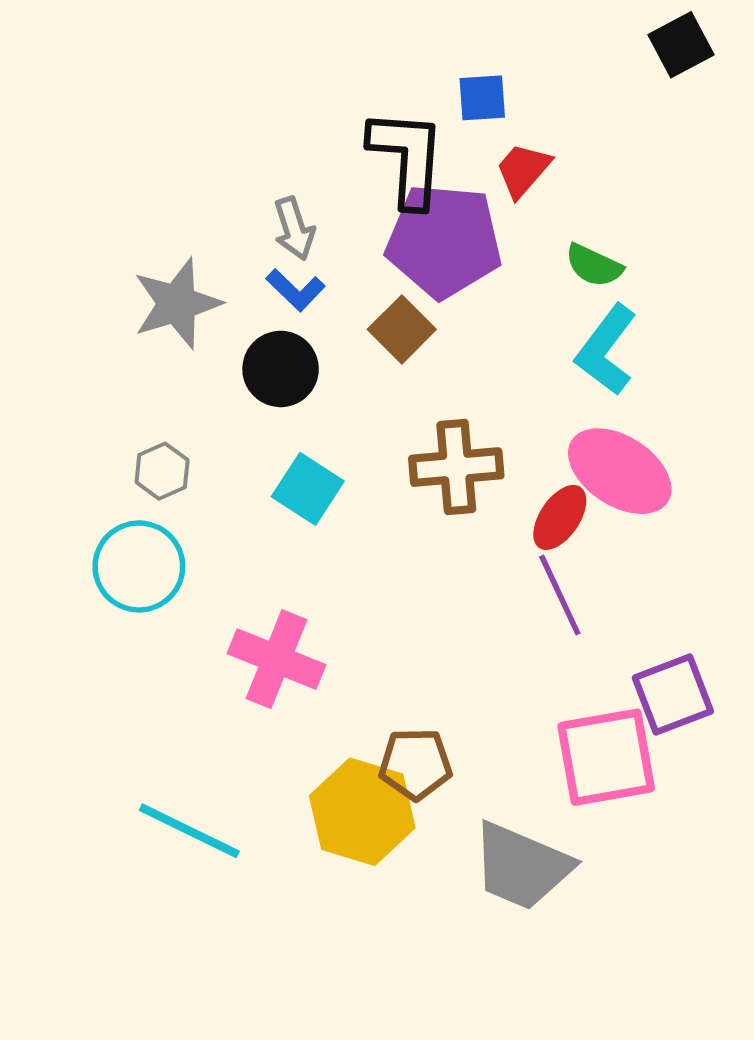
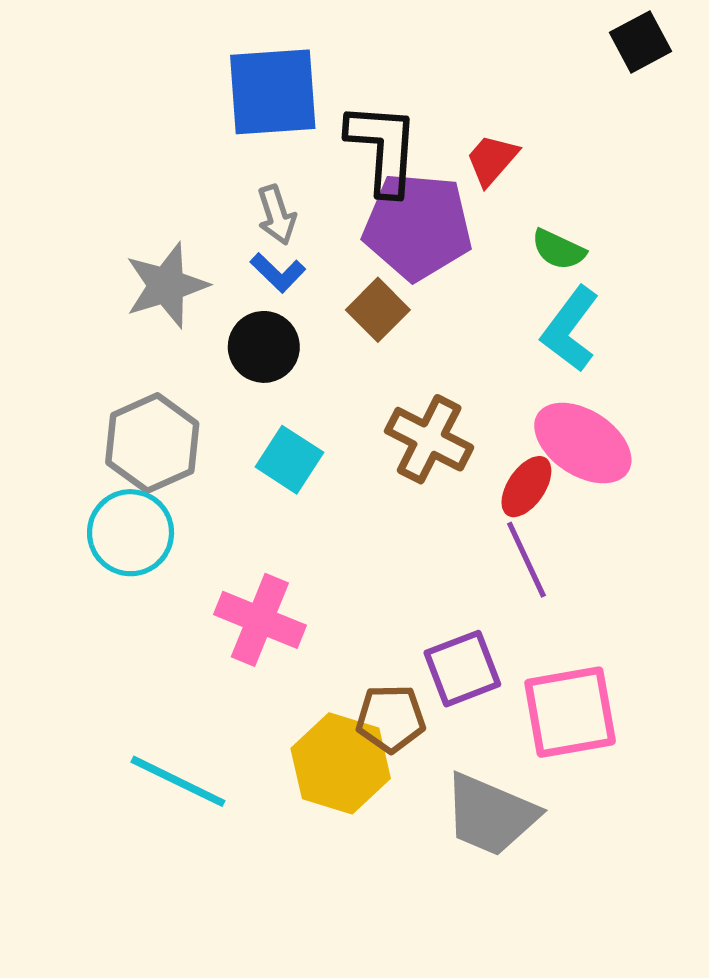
blue square: (482, 98) -> (273, 92), moved, size x2.0
brown cross: (456, 467) -> (429, 439), turned 32
gray hexagon: (162, 471) -> (152, 443), size x1.8
purple square: (673, 695) -> (462, 669), moved

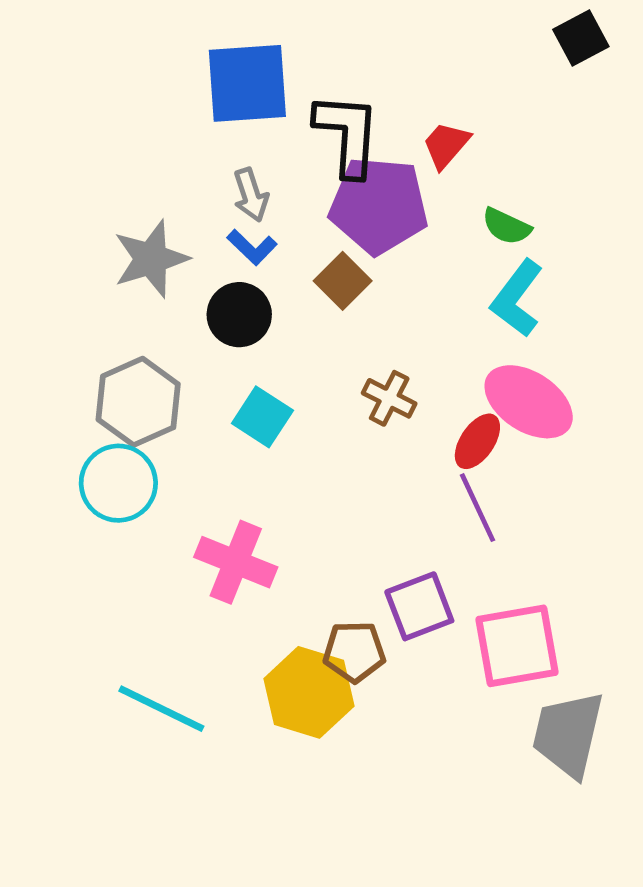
brown cross: (429, 439) -> (389, 398), size x0.7
gray trapezoid: (491, 815) -> (568, 734), moved, turned 80

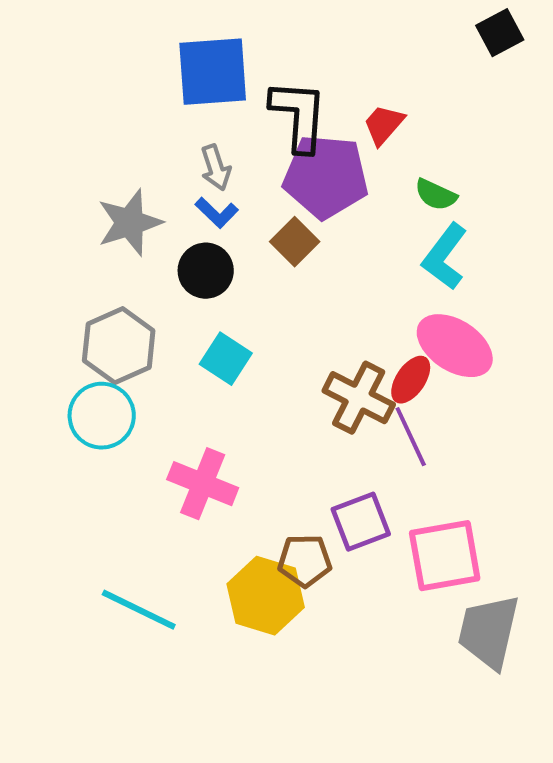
brown cross: (389, 398) -> (359, 398), moved, size x1.5

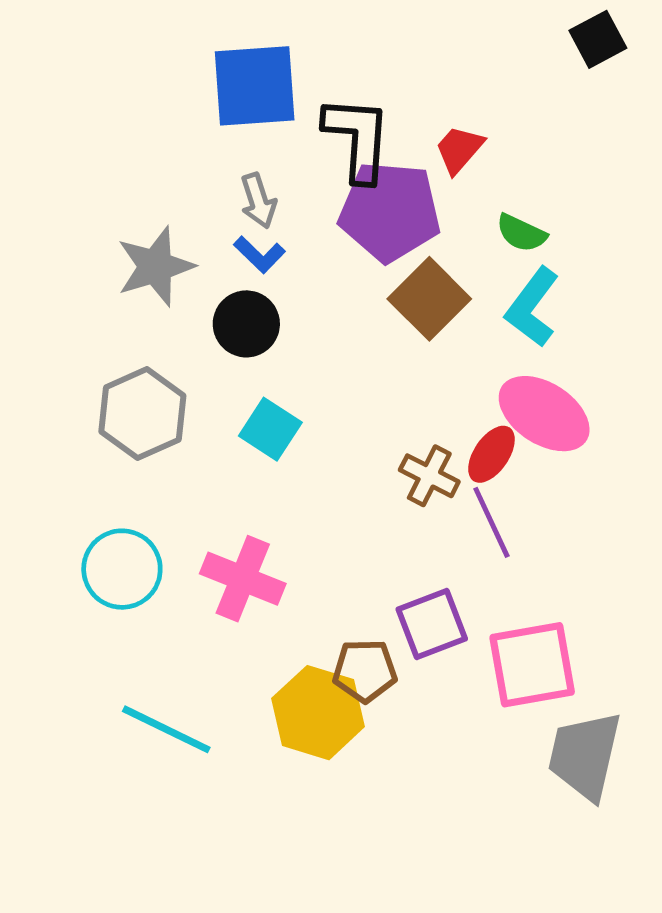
brown square: (295, 242) -> (429, 299), moved, size x1.4
brown cross: (359, 398) -> (429, 476), size x0.7
cyan circle: (102, 416) -> (122, 569), moved

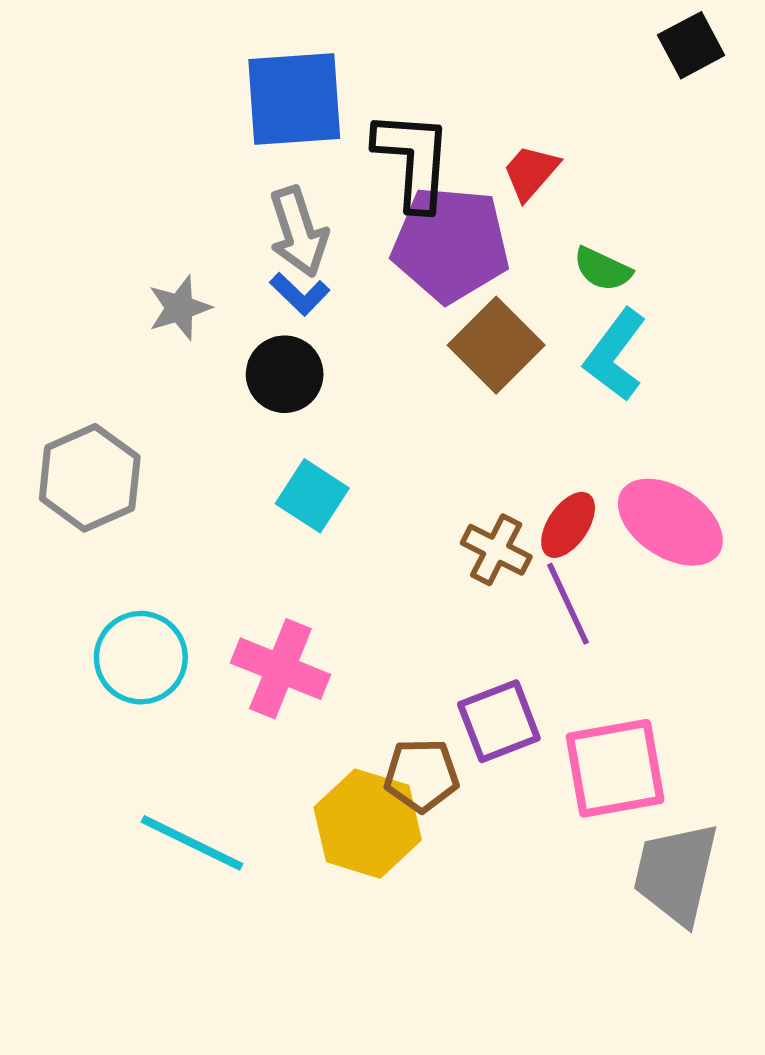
gray arrow: (258, 201) -> (298, 232), size x1.4
gray star: (155, 267) -> (180, 308), size x0.7
gray hexagon: (142, 414) -> (90, 478), moved
pink ellipse: (544, 414) -> (670, 522), moved

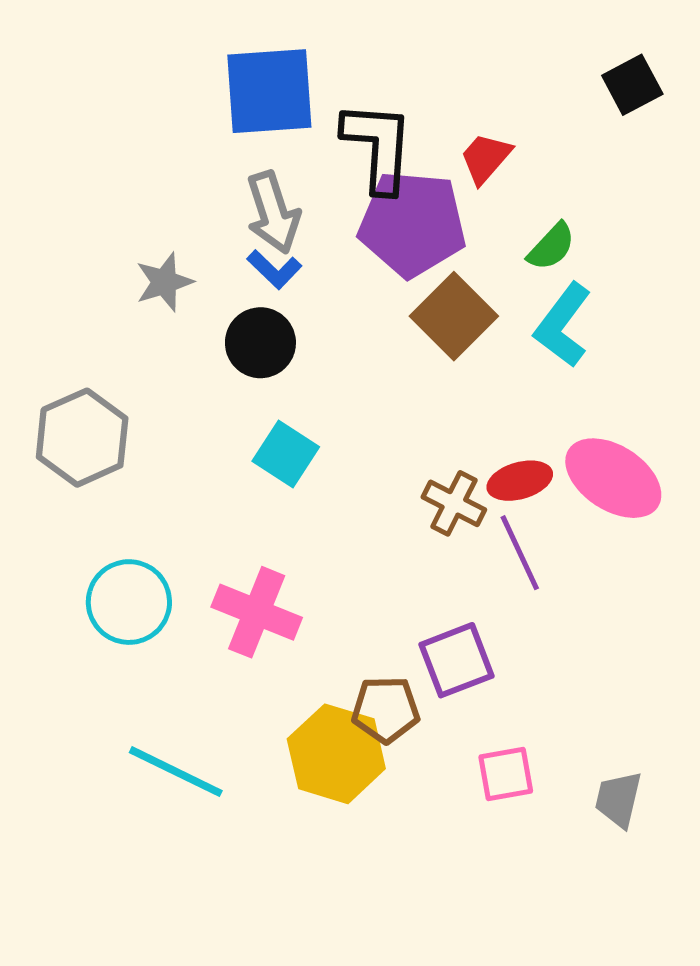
black square: (691, 45) -> (632, 85), moved
green semicircle: (603, 269) -> (551, 247), turned -72
red ellipse: (568, 525) -> (520, 481), turned 40
pink square: (615, 768) -> (506, 774), moved, size x0.6
gray trapezoid: (676, 873) -> (618, 799), size x0.6

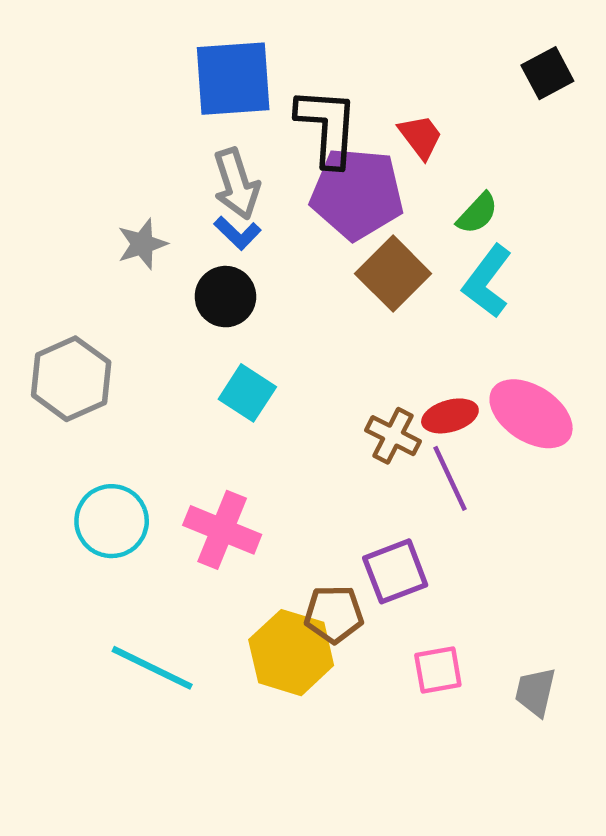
red trapezoid: (486, 158) -> (420, 137), turned 102

